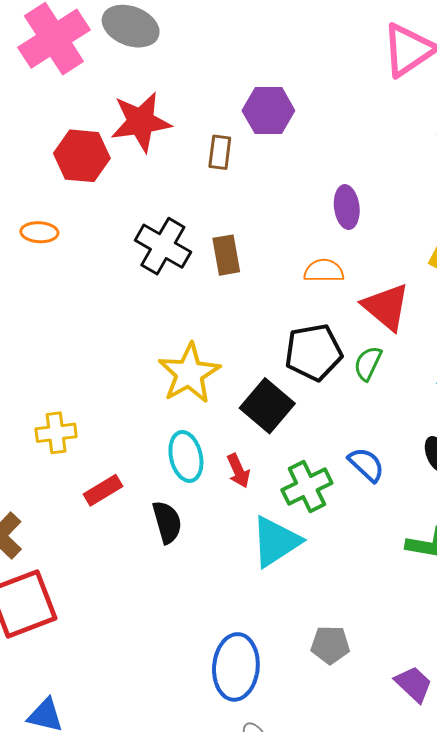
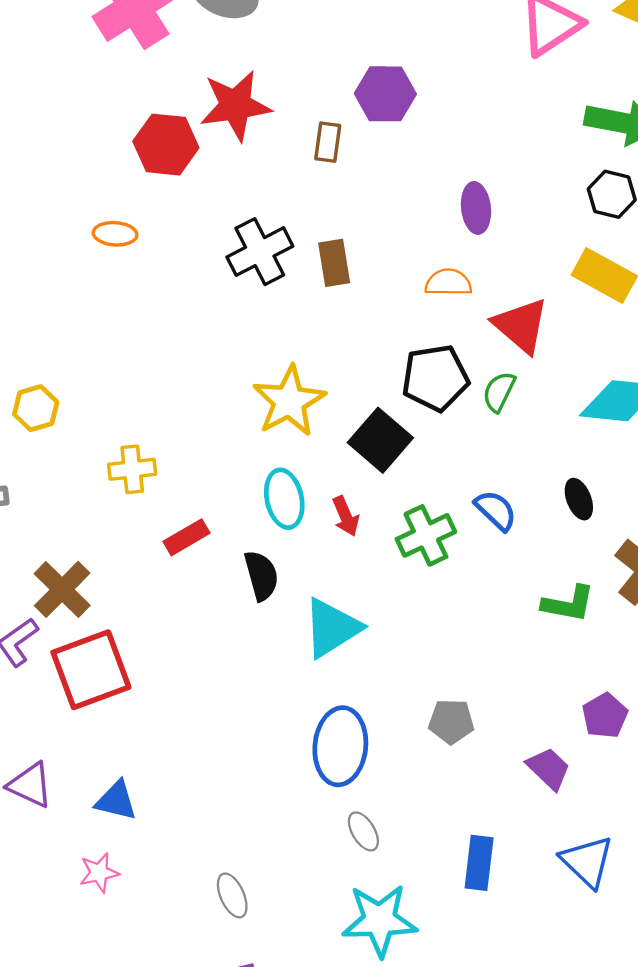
black cross: (163, 246) -> (260, 252), turned 32
cyan triangle: (276, 542) -> (332, 628), moved

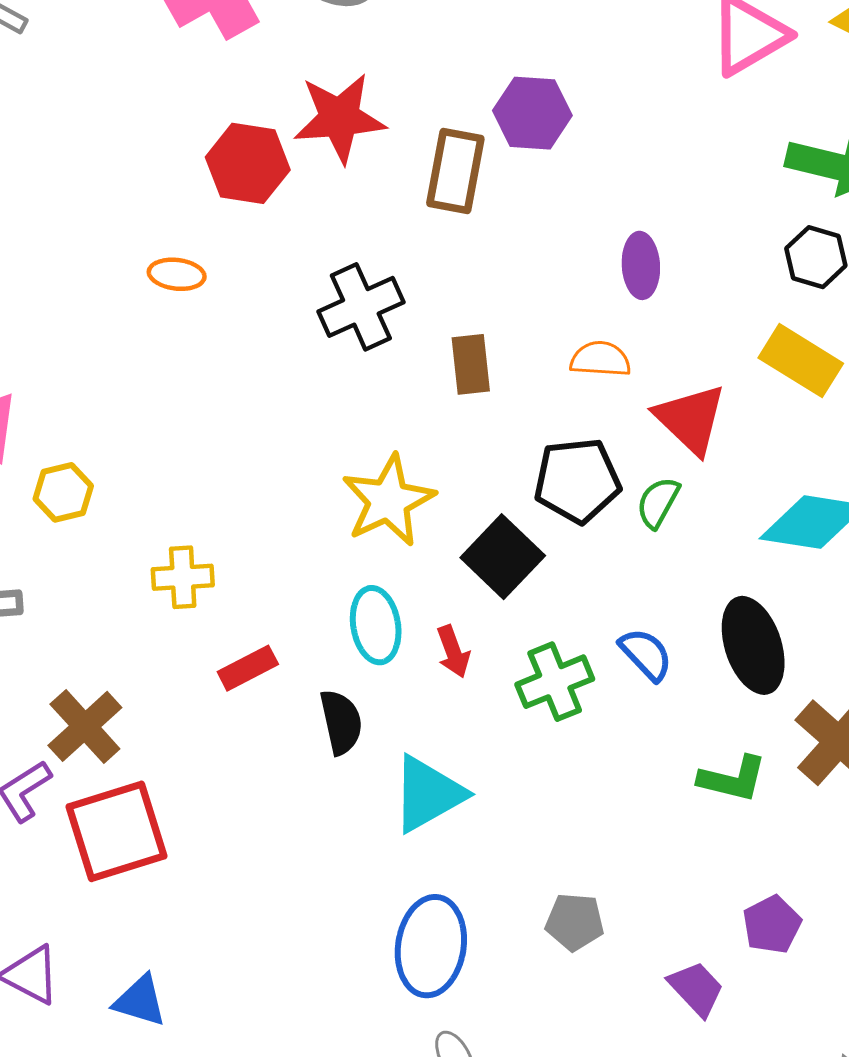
brown rectangle: (328, 142) -> (455, 171), size x1.6
brown rectangle: (334, 263) -> (471, 364), moved
black ellipse: (579, 499) -> (753, 645), size x1.8

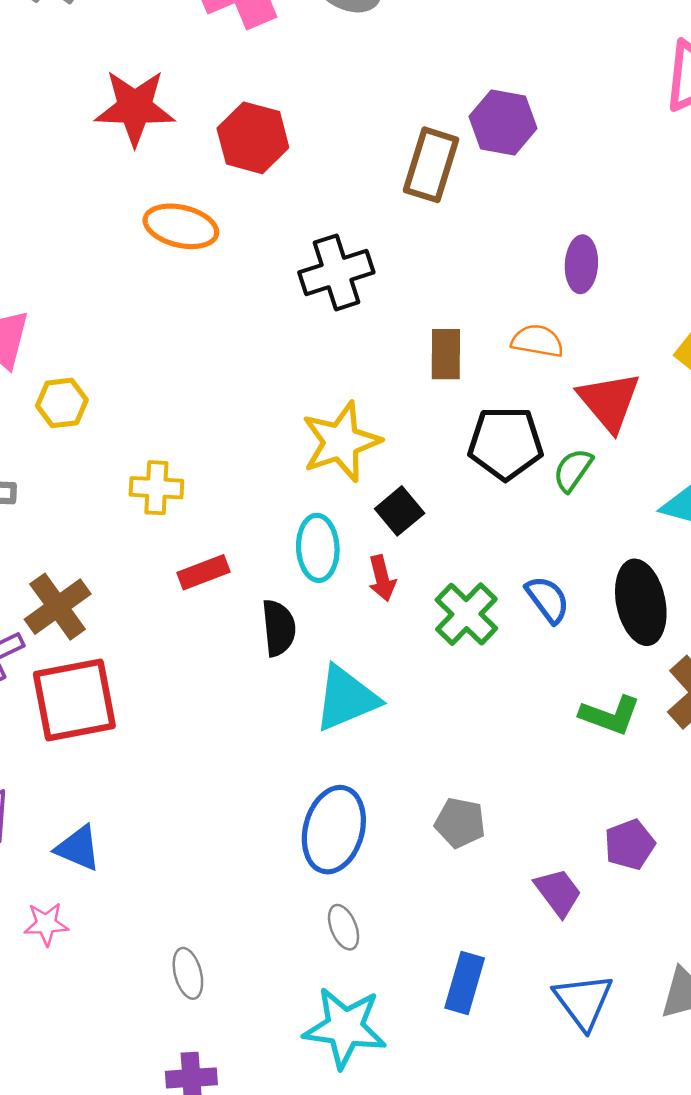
red star: (339, 118) -> (135, 108), moved
orange ellipse: (177, 274) -> (181, 226), size x1.5
brown rectangle: (471, 364) -> (446, 354), moved
black square: (503, 557) -> (400, 511), moved, size x0.7
green cross: (555, 682) -> (466, 614), turned -30

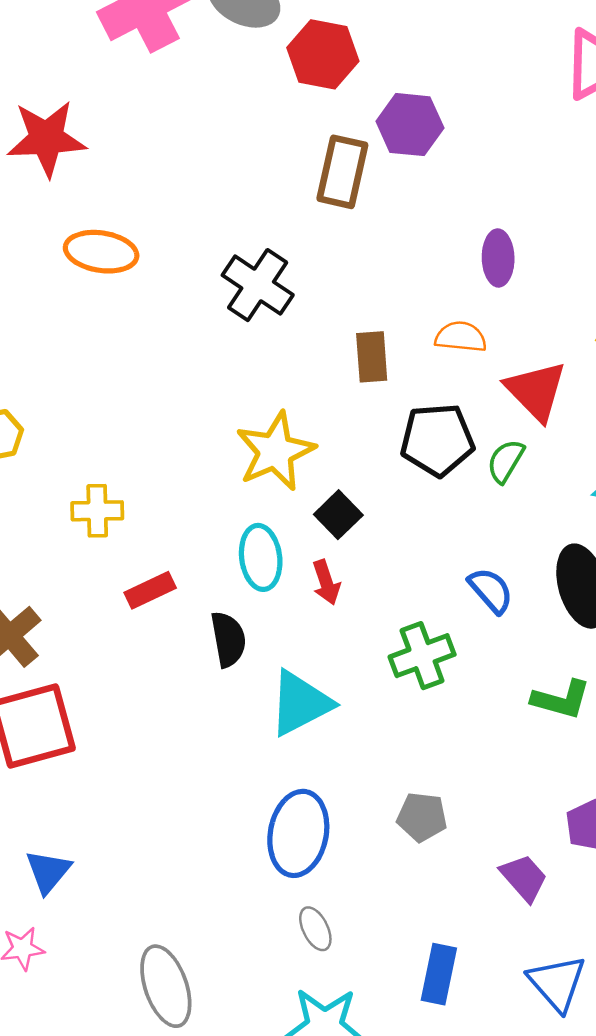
red hexagon: (253, 138) -> (323, 54), moved
black cross: (336, 272) -> (258, 285), turned -34
green cross: (466, 614) -> (422, 656), moved, turned 30
blue triangle: (78, 848) -> (48, 871), turned 51
gray ellipse: (188, 973) -> (166, 986), size x1.6

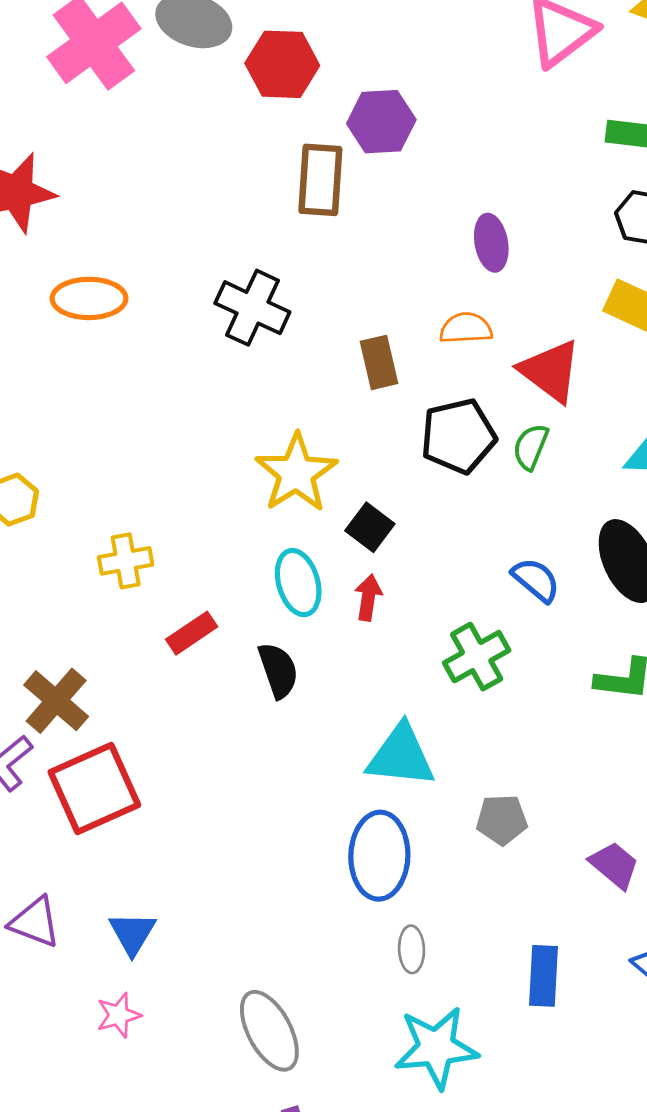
red arrow: (326, 582) -> (368, 597), turned -144
cyan triangle: (300, 703) -> (401, 756), moved, turned 42
gray ellipse: (315, 929) -> (412, 949), turned 33

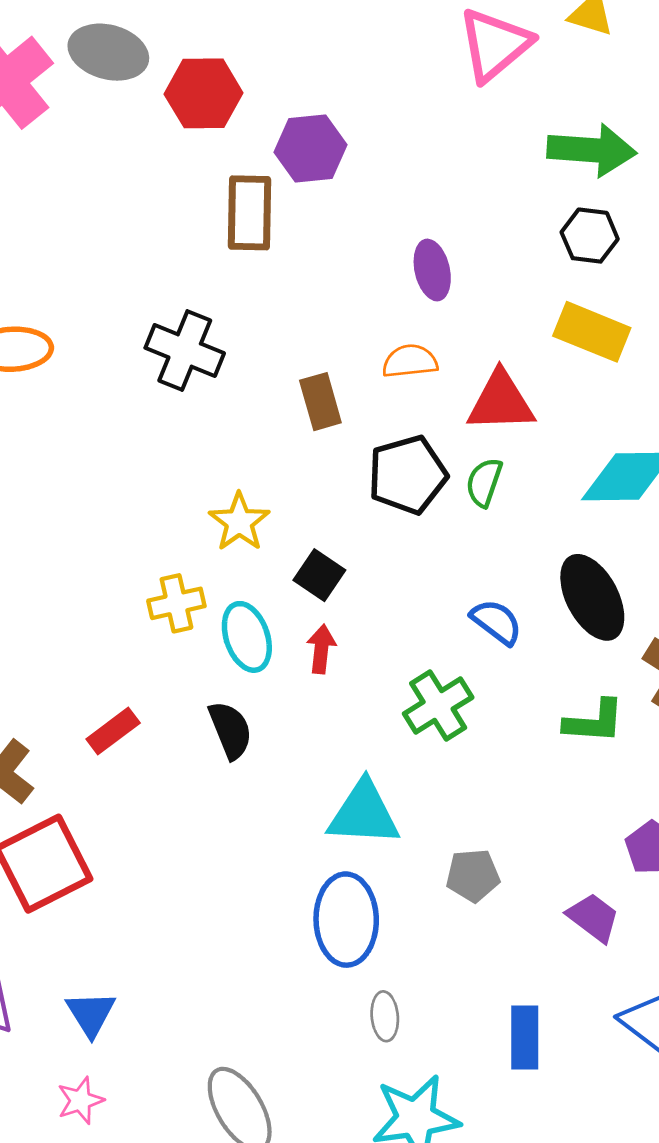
red triangle: (550, 371) -> (501, 402), turned -36
yellow star: (296, 473) -> (239, 522), size x0.7
yellow cross: (126, 561) -> (176, 603), moved
red rectangle: (192, 633) -> (113, 731), moved

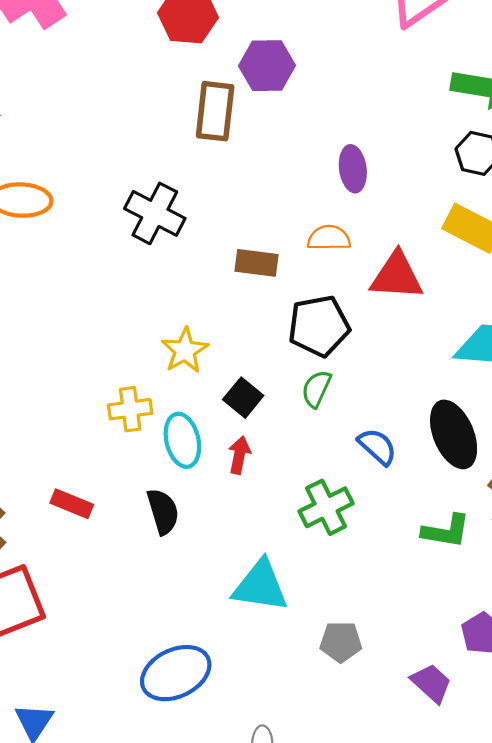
brown rectangle: (320, 402) -> (257, 263), turned -72
green semicircle: (484, 482) -> (316, 389), moved
red rectangle: (113, 731) -> (72, 504), turned 54
blue ellipse: (346, 920) -> (176, 673), moved, turned 60

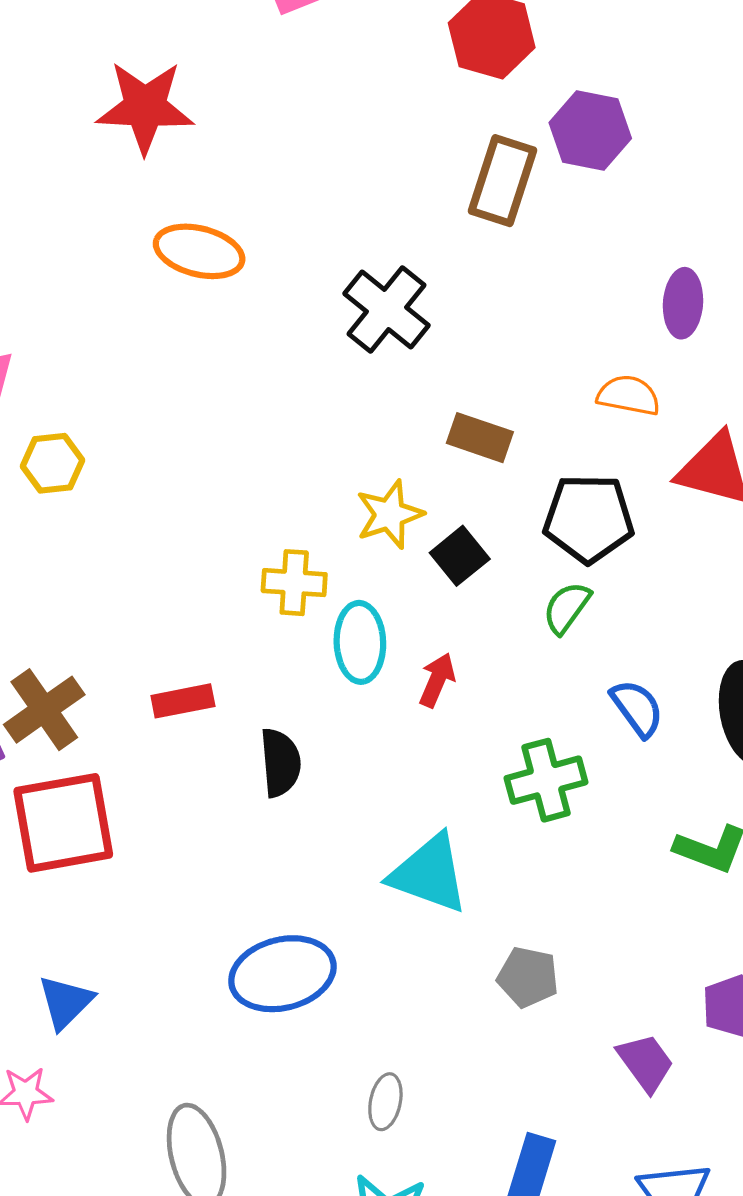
brown rectangle: (257, 263) -> (480, 438), moved
black square: (243, 398) -> (460, 556), moved
red rectangle: (72, 504) -> (183, 701), turned -45
black semicircle: (163, 511) -> (280, 763), moved

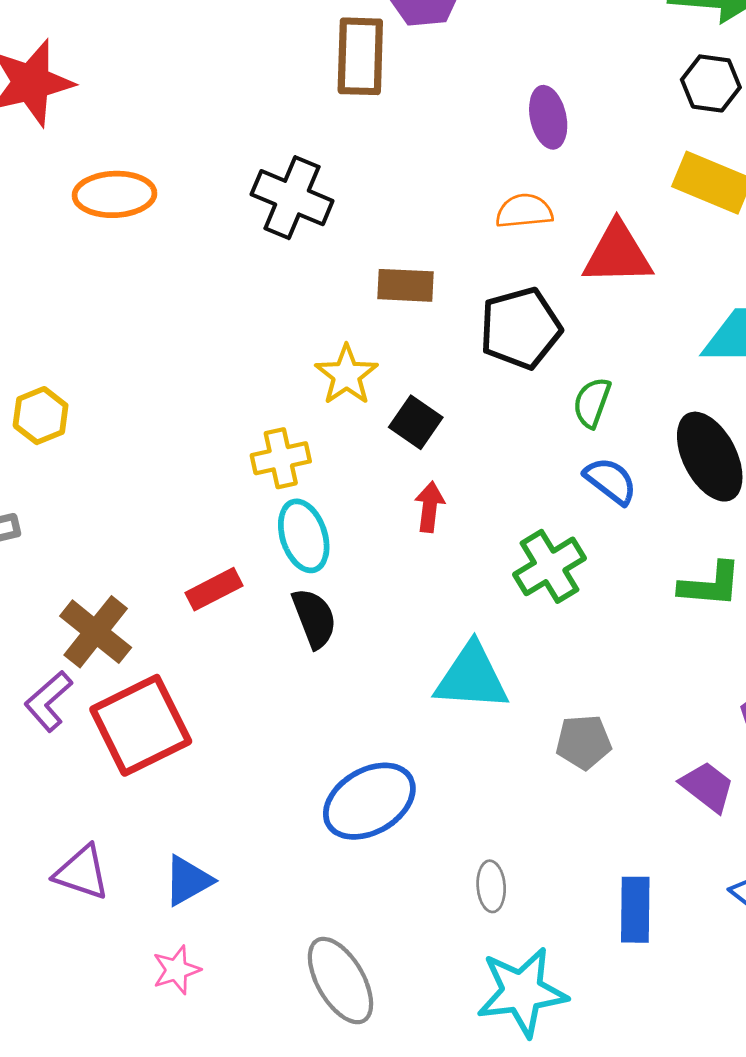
black square: (460, 556) -> (416, 422), moved
green semicircle: (567, 608) -> (592, 403), moved
cyan ellipse: (360, 642) -> (304, 536), moved
blue triangle: (66, 1002) -> (188, 881), turned 32

